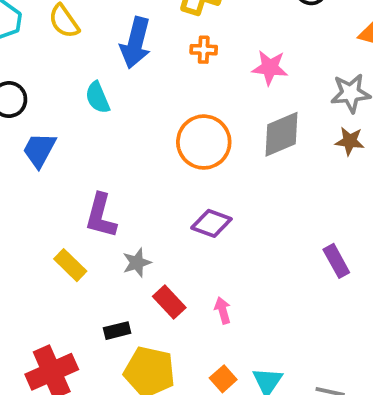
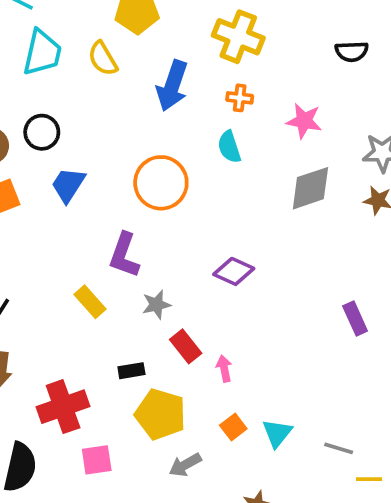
cyan semicircle: (98, 98) -> (229, 147), moved
orange circle: (204, 142) -> (161, 183), moved
pink arrow: (223, 310) -> (224, 369), moved

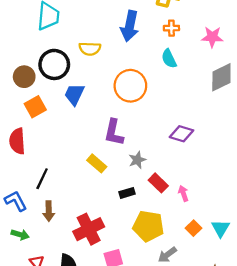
yellow semicircle: (103, 59) -> (90, 49), moved, turned -50
black circle: (42, 132) -> (54, 64), size x1.4
black rectangle: (131, 371) -> (127, 193), moved

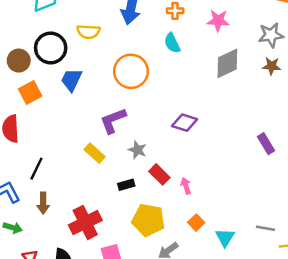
purple L-shape: (114, 132) -> (113, 121), turned 56
gray star: (137, 160) -> (137, 150), turned -30
cyan triangle: (221, 228) -> (225, 237), moved

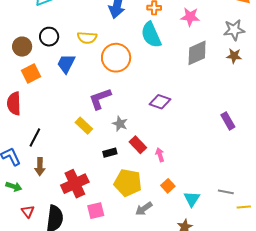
yellow semicircle: (88, 32) -> (87, 38), moved
cyan semicircle: (172, 43) -> (151, 35), size x1.5
black circle: (51, 48) -> (49, 37), size x0.7

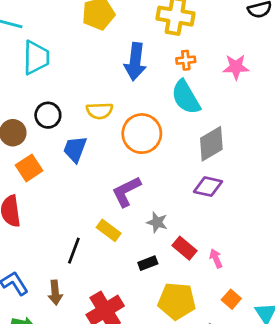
gray diamond: (197, 53) -> (211, 144), moved
black line: (35, 138) -> (74, 251), moved

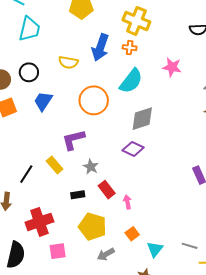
orange cross: (186, 60) -> (130, 48), moved
cyan semicircle: (186, 97) -> (131, 81), turned -124
yellow semicircle: (100, 111) -> (68, 62), moved

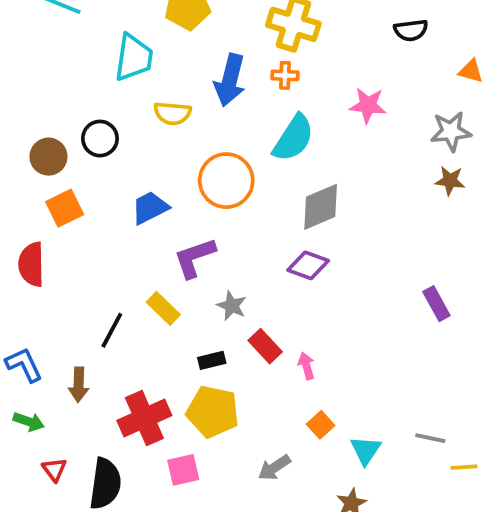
cyan trapezoid: (29, 29) -> (134, 58), moved
blue trapezoid: (43, 101) -> (150, 208), moved, turned 35
yellow pentagon: (93, 227) -> (213, 412), moved

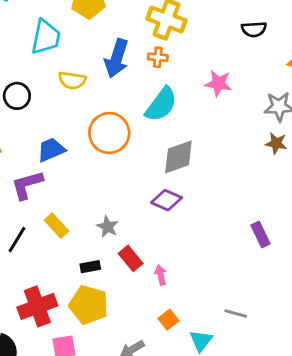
purple L-shape: (195, 258) -> (27, 185), moved
gray line: (430, 438) -> (236, 314), moved

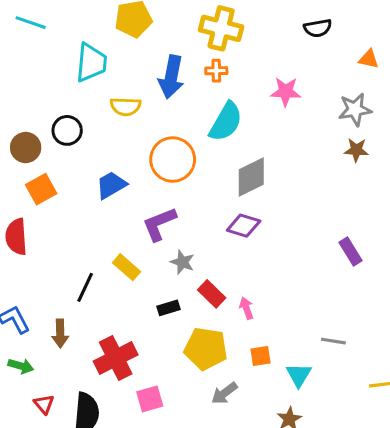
purple L-shape: (27, 185) -> (159, 224), moved
yellow pentagon: (89, 305) -> (206, 349), moved
orange square: (168, 320) -> (261, 356), turned 36

